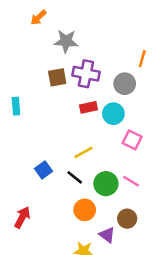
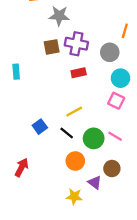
cyan circle: (113, 114) -> (120, 78), moved

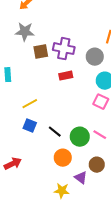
gray star: (59, 16) -> (25, 32), moved
yellow line: (74, 111) -> (30, 104), moved
blue square: (40, 127) -> (30, 126), turned -32
red arrow: (22, 167) -> (13, 164), turned 36

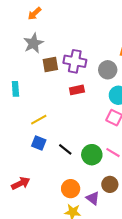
gray star: (25, 32) -> (33, 43), turned -30
orange circle: (63, 158) -> (71, 189), moved

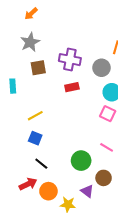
brown square: (50, 64) -> (38, 68), moved
black line: (65, 149) -> (41, 164), moved
green circle: (92, 155) -> (81, 161), moved
red arrow: (21, 183) -> (28, 184), moved
orange circle: (71, 189) -> (48, 191), moved

